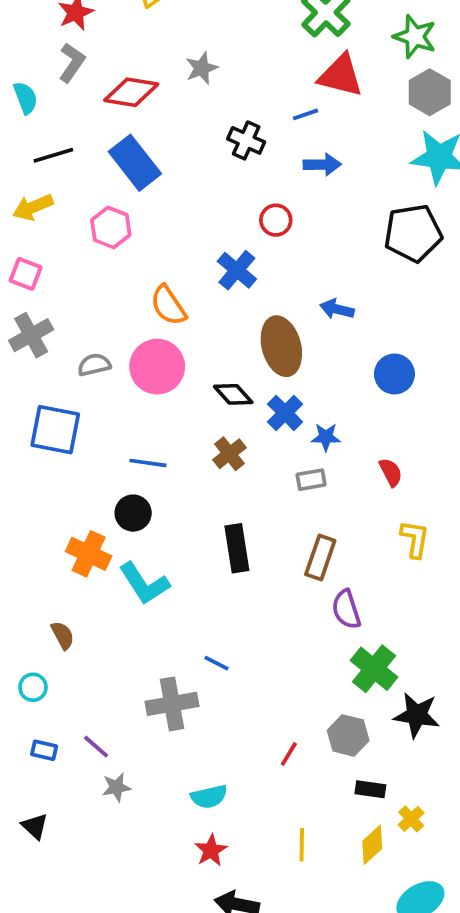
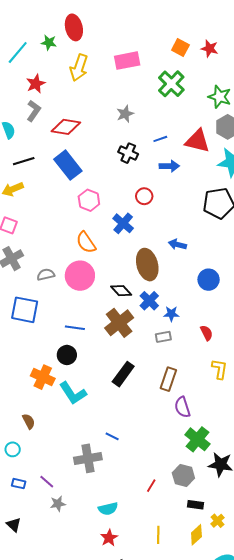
gray star: (202, 68) -> (125, 114), moved
red triangle: (341, 76) -> (197, 141), moved
pink hexagon: (111, 228) -> (89, 200), moved
brown cross: (229, 454) -> (119, 323), size x1.6
black rectangle: (237, 548) -> (123, 374), turned 45

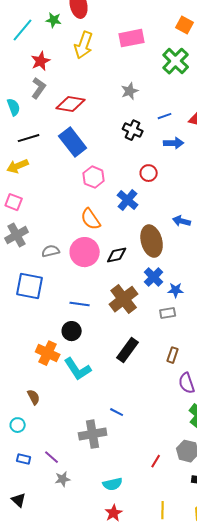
black diamond: (121, 291) -> (117, 255), moved, turned -60
brown rectangle: (168, 379) -> (173, 355), size x0.7

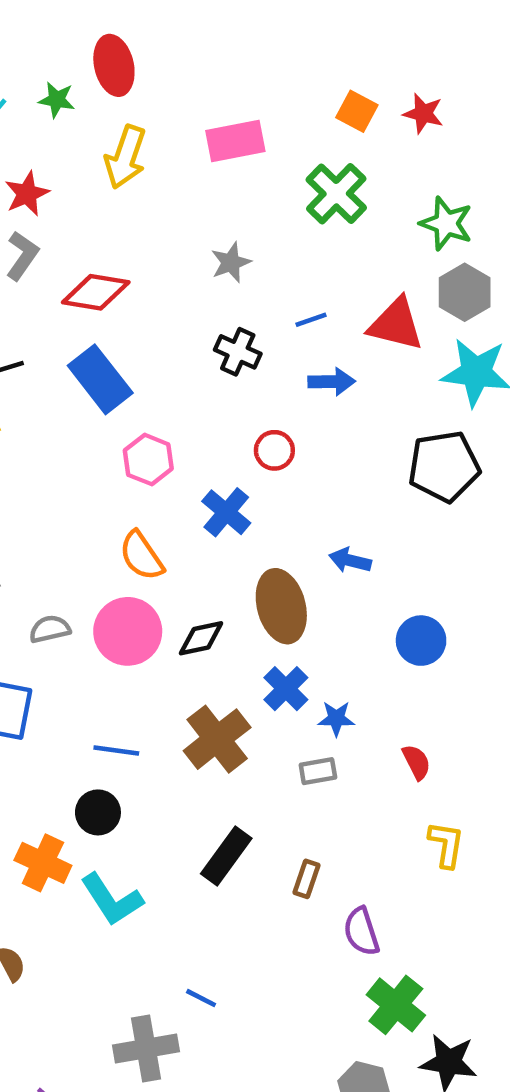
brown rectangle: (173, 355) -> (306, 879), moved

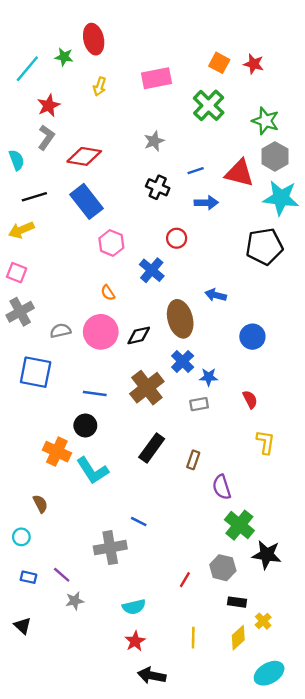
yellow arrow: (125, 157) -> (100, 87), size x0.6
orange semicircle: (141, 556) -> (108, 293), size x0.6

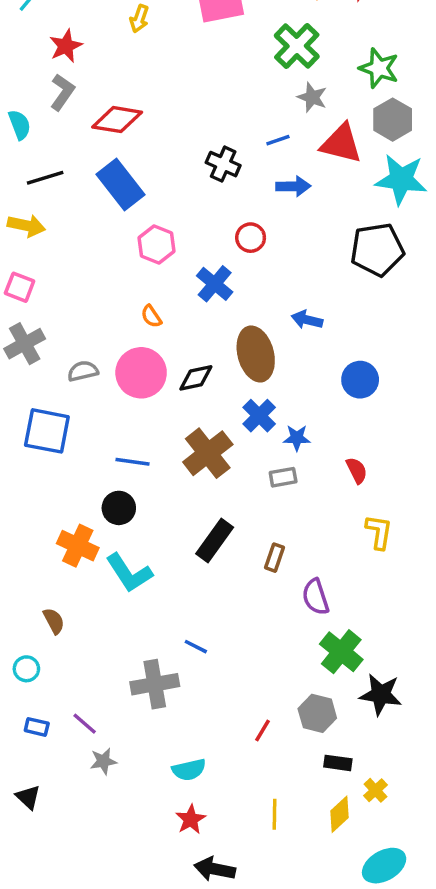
gray star: (154, 141) -> (312, 97), moved, turned -30
yellow arrow: (21, 230) -> (26, 226), turned -145

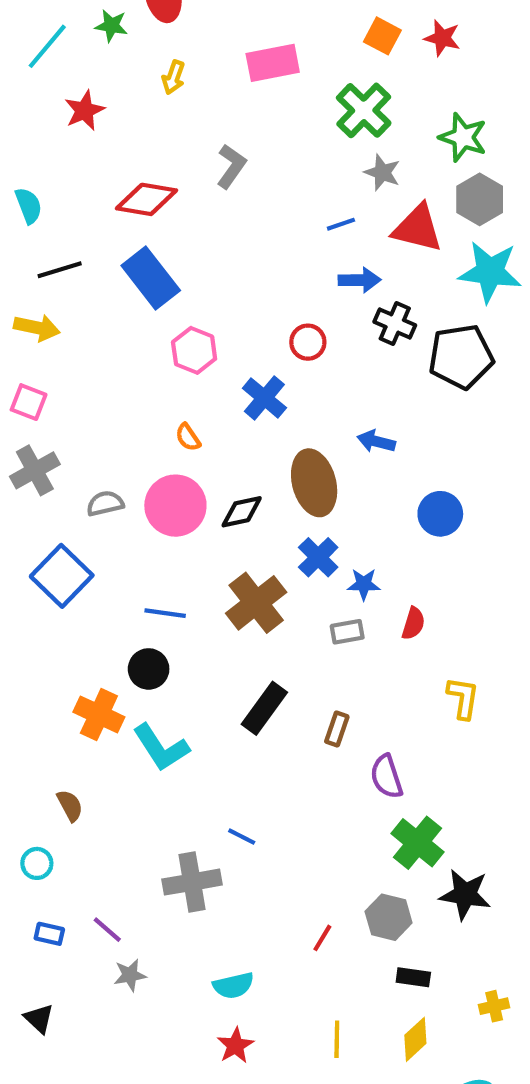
gray L-shape: (62, 92) -> (231, 166), moved
black cross: (223, 164) -> (395, 324), moved
blue square: (47, 431) -> (62, 576), turned 33
red semicircle: (357, 470) -> (413, 623), moved, turned 44
yellow cross: (375, 790) -> (494, 1006), moved, turned 30

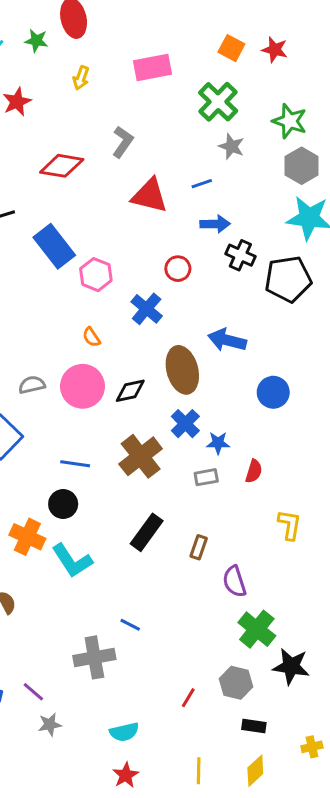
red triangle: (418, 228) -> (150, 196), moved
blue rectangle: (151, 278) -> (54, 246), moved
blue arrow: (376, 441) -> (227, 340), size x1.4

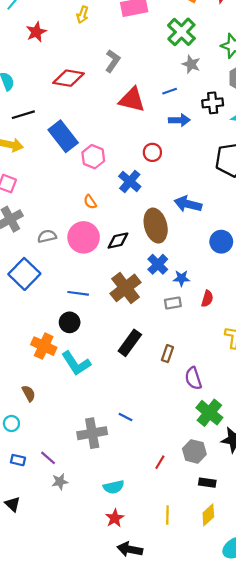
black cross: (240, 255) -> (213, 103), moved, turned -30
blue line: (130, 625) -> (125, 417), moved

